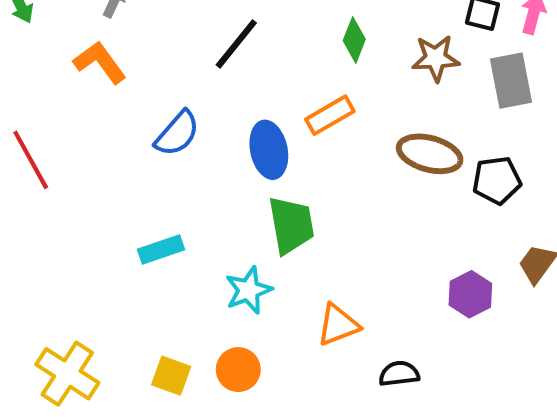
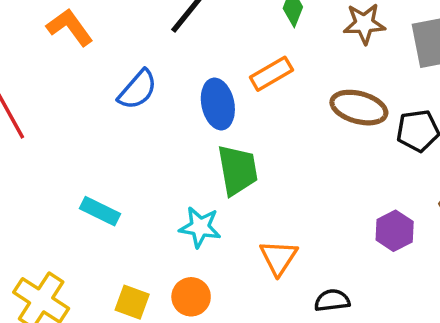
cyan rectangle: (161, 250) -> (100, 211), moved, turned 45
cyan star: (248, 290) -> (200, 227), turned 30
orange triangle: (338, 325) -> (279, 258), turned -36

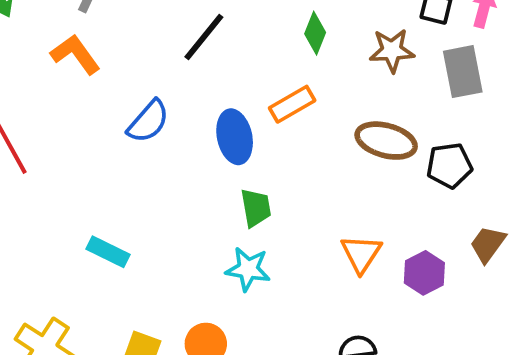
green trapezoid: (237, 170) -> (256, 208), size x0.7
cyan star: (200, 227) -> (248, 269), moved
orange triangle: (279, 258) -> (361, 254), moved

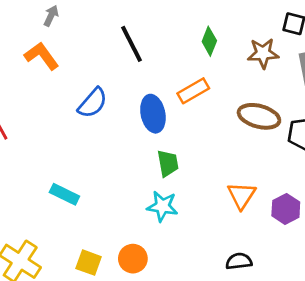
black line: (204, 37) -> (132, 44), turned -66

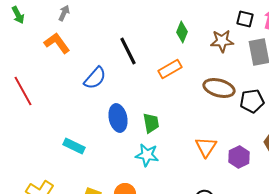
black line: (132, 44) -> (128, 51), moved
blue ellipse: (153, 114) -> (118, 118), moved

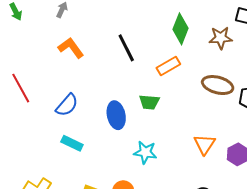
green diamond: (182, 32) -> (180, 29), size x1.4
orange L-shape: (57, 43) -> (71, 48), moved
blue semicircle: (95, 78) -> (67, 105), moved
green trapezoid: (151, 123) -> (149, 102), moved, turned 105

